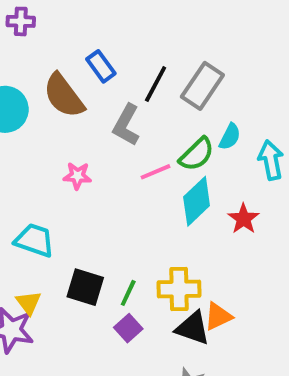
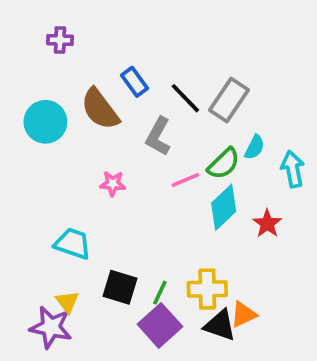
black line: (156, 84) -> (185, 98), turned -72
purple square: (128, 328) -> (160, 325), size x1.6

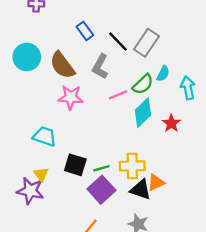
brown semicircle: (100, 109) -> (62, 65), moved
pink star: (113, 184) -> (71, 97), size x1.5
green line: (160, 293) -> (101, 168), turned 49

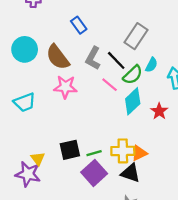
black line: (118, 42) -> (116, 60), moved
pink line: (118, 95) -> (110, 85), turned 63
cyan trapezoid: (45, 136) -> (25, 102), moved, turned 140
black square: (75, 165) -> (70, 150), turned -30
orange triangle: (156, 183) -> (139, 153), moved

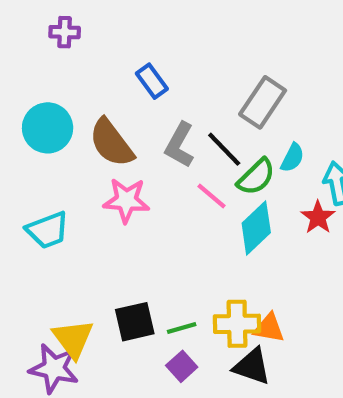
red star: (159, 111) -> (318, 217), moved
orange triangle: (139, 153) -> (269, 328), turned 35
yellow triangle: (38, 159) -> (73, 339), size x1.5
purple square: (94, 173) -> (182, 366), size x0.6

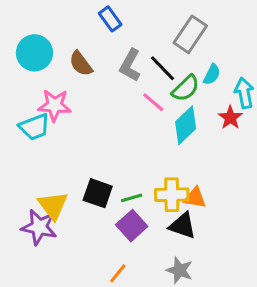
brown semicircle: (111, 143) -> (81, 64), size x0.7
pink star: (126, 200) -> (55, 105), moved
black square: (135, 322) -> (98, 193), turned 32
purple square: (182, 366) -> (132, 226), size x1.4

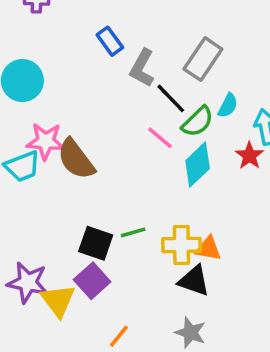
brown semicircle: (81, 64) -> (76, 159), moved, size x1.4
gray L-shape: (130, 65) -> (142, 68), moved
green line: (132, 198) -> (133, 232), moved
yellow triangle: (53, 206) -> (58, 300), moved
purple square: (132, 226) -> (92, 281), moved

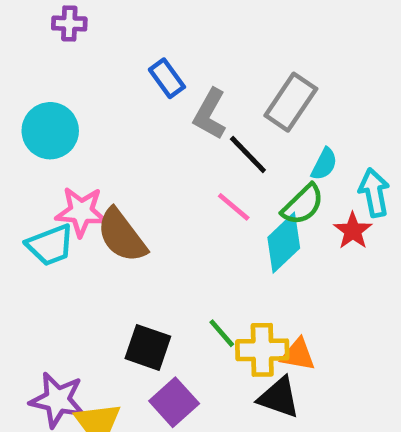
green semicircle: (198, 122) -> (303, 205), moved
green line: (133, 232) -> (222, 333), moved, turned 65
purple square: (92, 281) -> (174, 402), moved

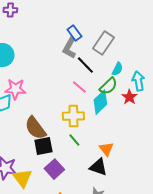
blue rectangle: (167, 78) -> (74, 33), moved
brown semicircle: (122, 236) -> (35, 128), moved
black square: (148, 347) -> (43, 146), turned -30
yellow cross: (262, 350) -> (73, 116), moved
orange triangle: (298, 355) -> (106, 149), turned 42

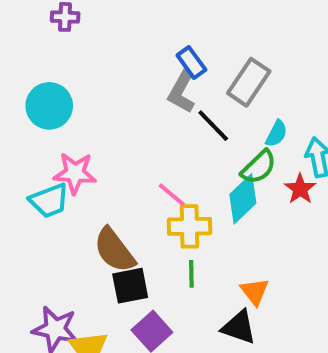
pink line: (79, 87) -> (172, 195), moved
green line: (74, 140) -> (191, 274), turned 40

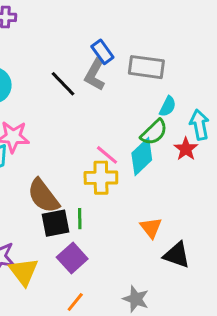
gray rectangle: (249, 82) -> (146, 67), turned 64
black line: (213, 126) -> (63, 84), moved
pink line: (172, 195) -> (107, 155), moved
green line: (191, 274) -> (80, 219), moved
black triangle: (239, 327) -> (177, 255), moved

